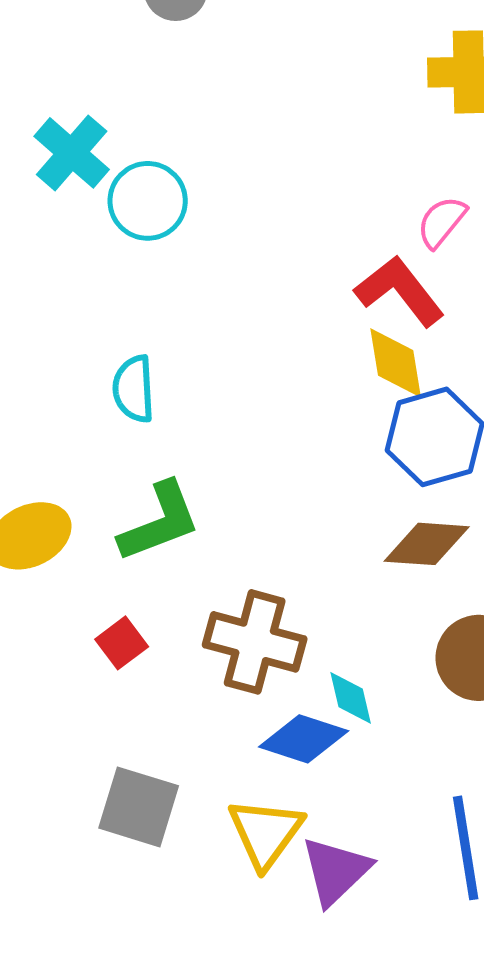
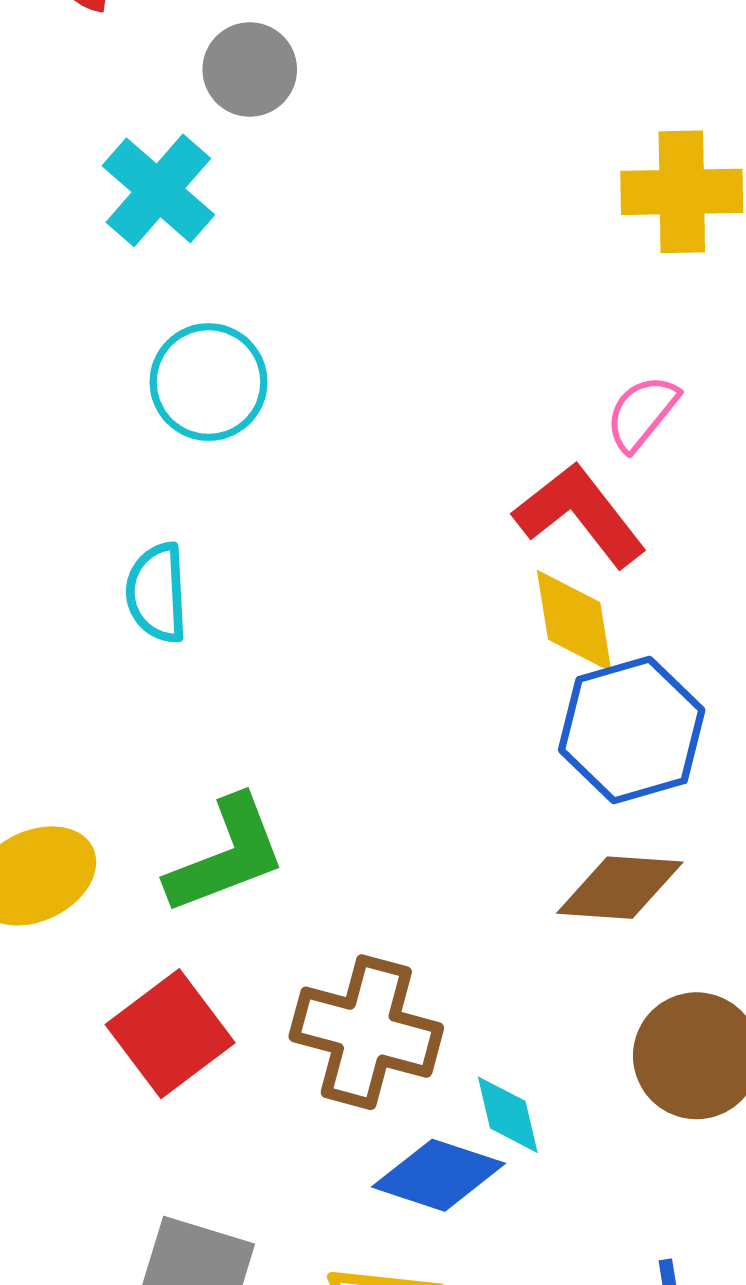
cyan cross: (72, 153) -> (158, 190), moved
cyan semicircle: (134, 389) -> (157, 593), moved
red square: (122, 643) -> (170, 1034), size x1.6

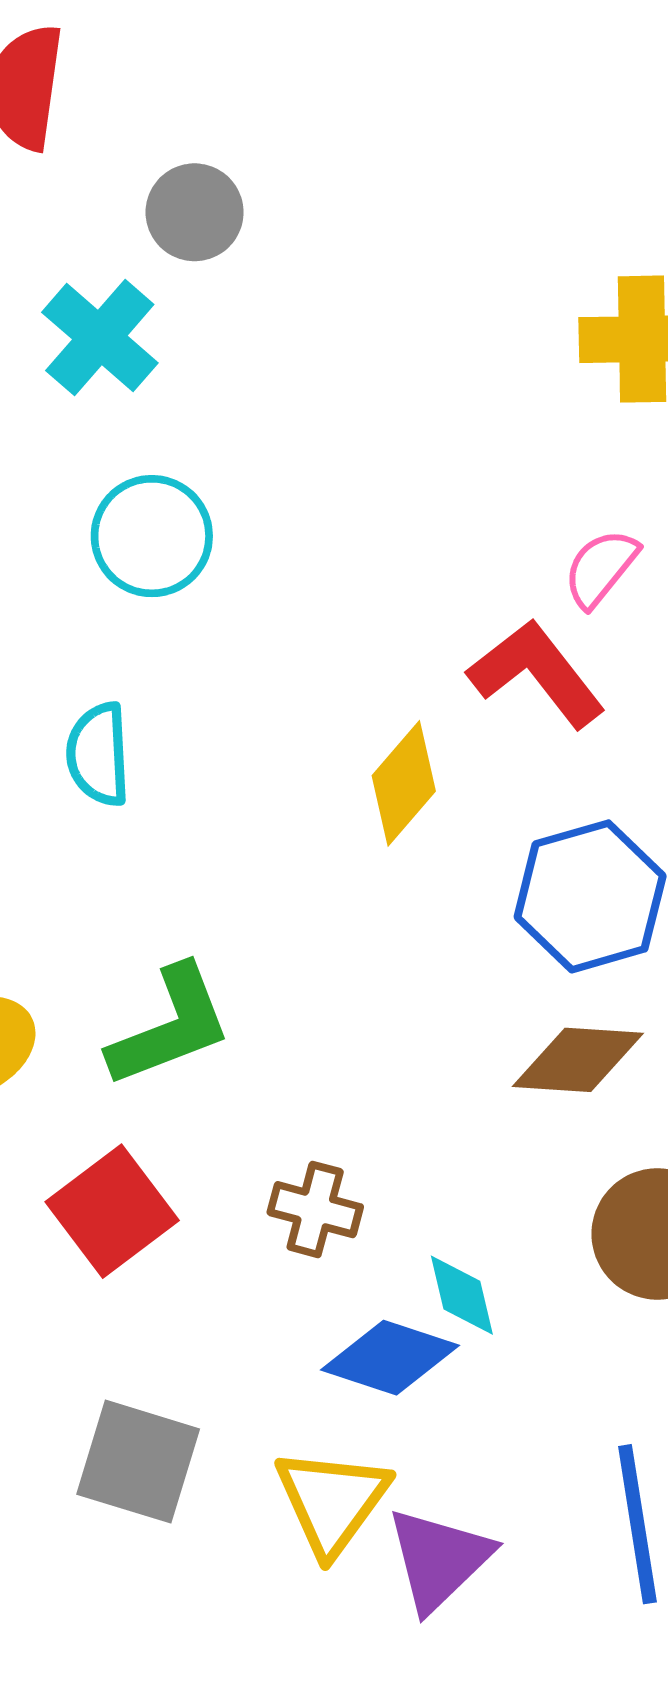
yellow diamond: (574, 621) -> (404, 783), moved, turned 50
brown cross: (366, 1032) -> (315, 1210), size x0.6

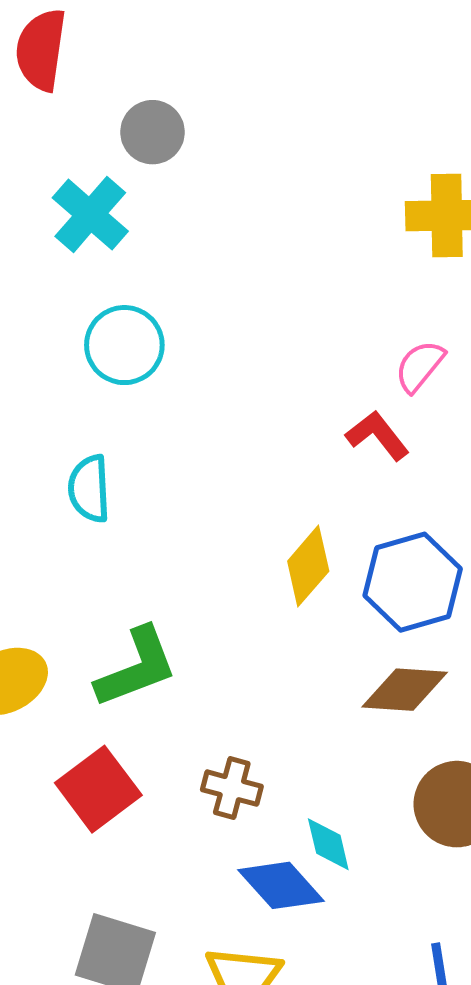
red L-shape: (537, 673) -> (377, 435), size x0.7
yellow diamond: (404, 783) -> (308, 566), moved
blue diamond: (390, 1358) -> (281, 885), turned 30

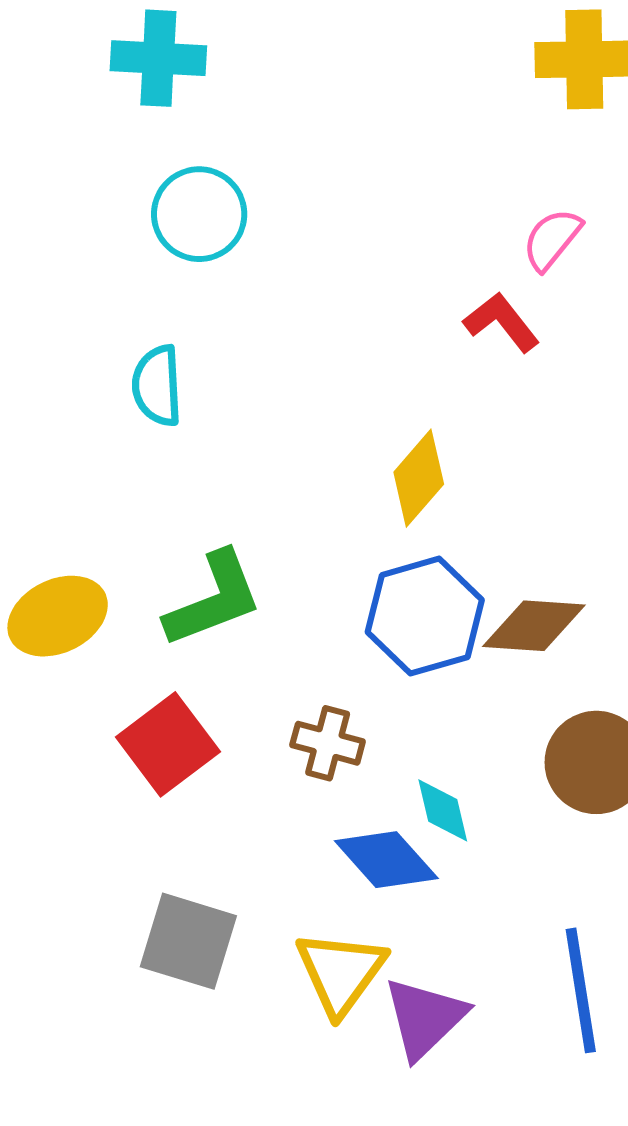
cyan cross: (90, 215) -> (158, 58), turned -38
blue hexagon: (413, 582) -> (425, 616), moved

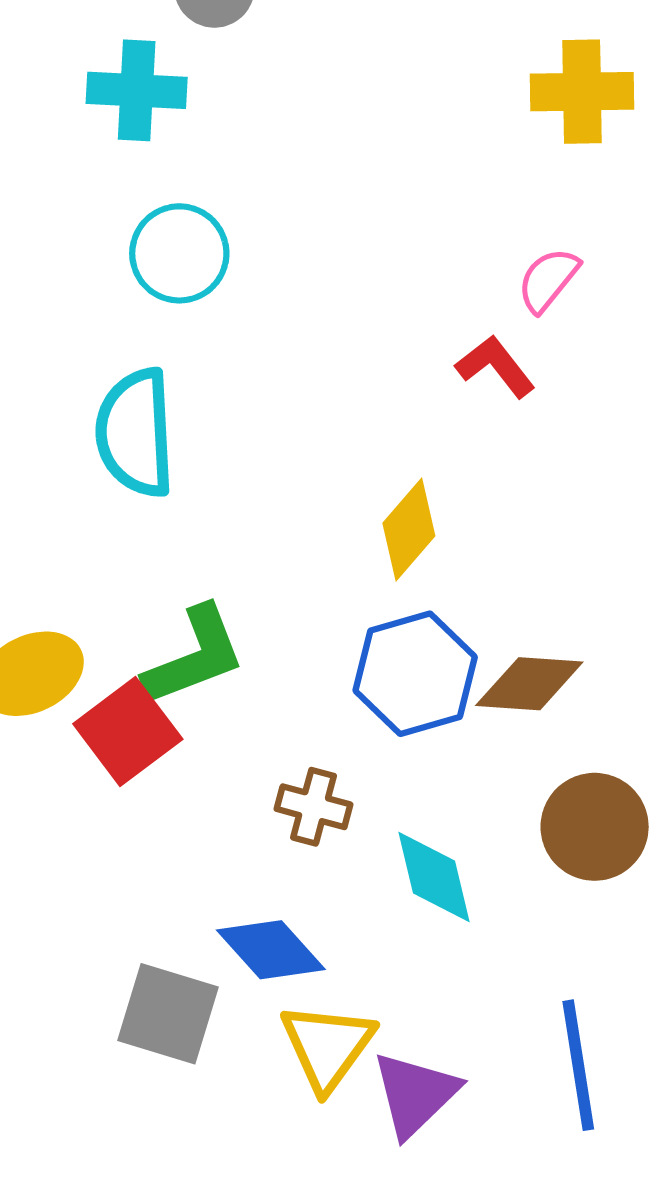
cyan semicircle: (157, 386) -> (135, 433), size x1.5
red square: (168, 744) -> (128, 731), moved
cyan diamond: (443, 810) -> (434, 877), size x1.4
blue diamond: (386, 860) -> (271, 950), moved

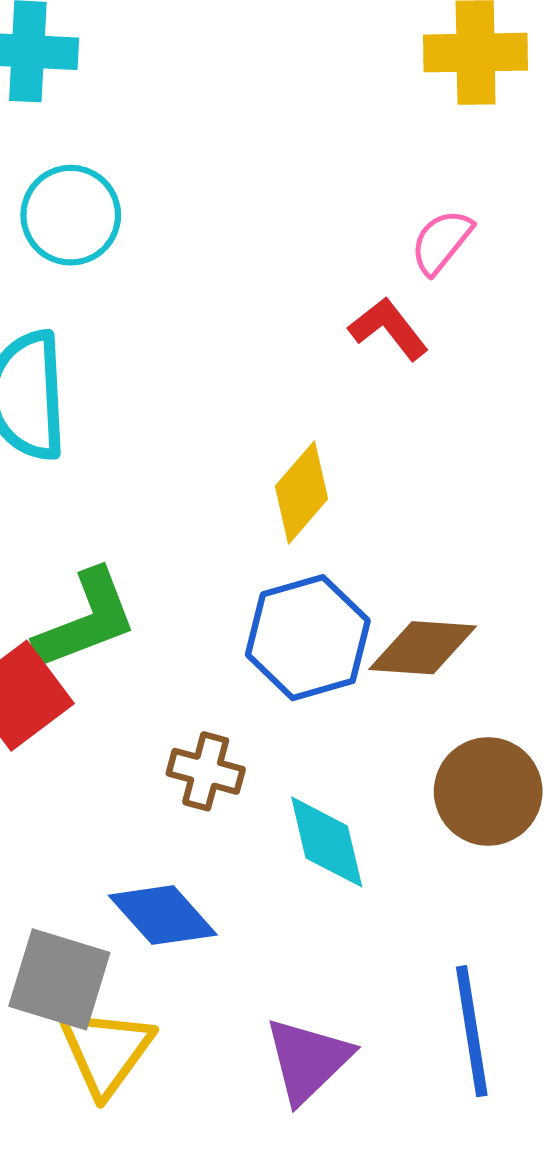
yellow triangle: (327, 1046) -> (106, 1051), moved

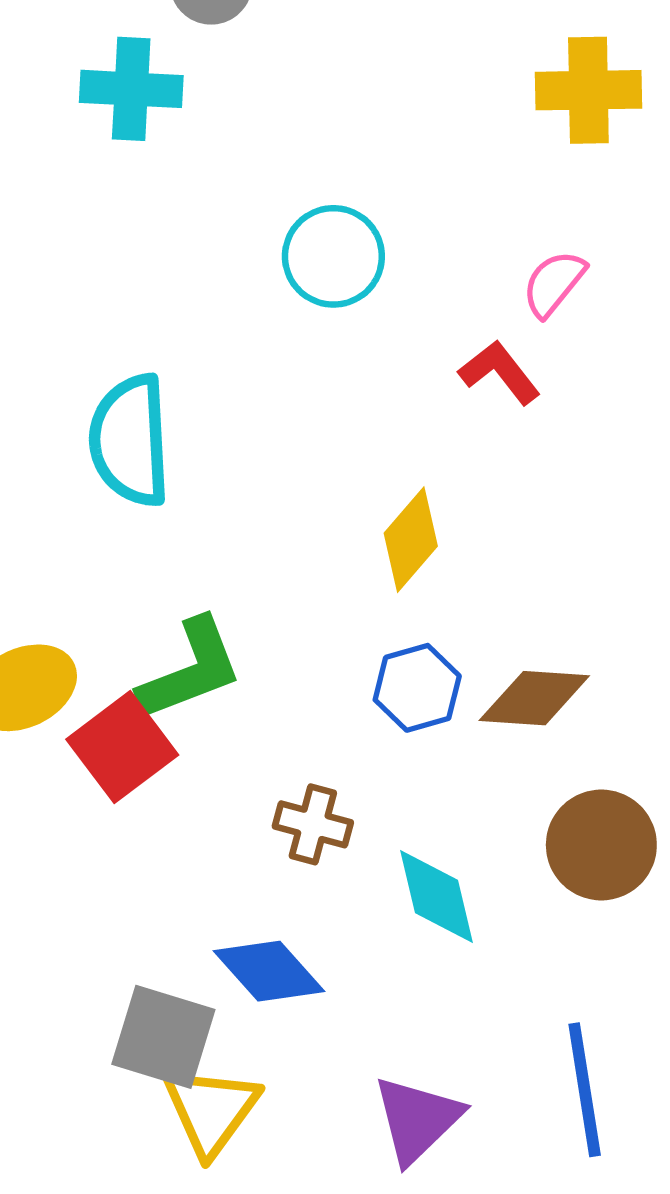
cyan circle: (71, 215) -> (333, 256), moved
blue hexagon: (308, 638) -> (417, 688), size x0.7

